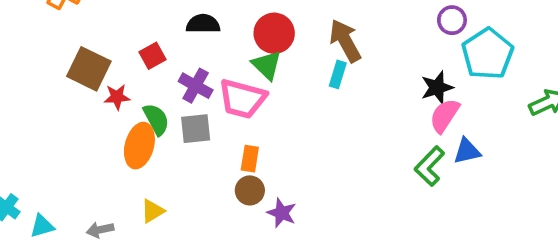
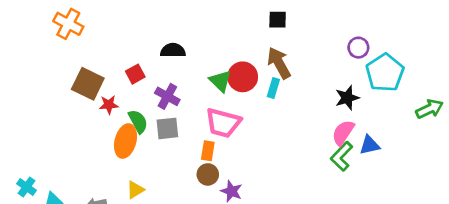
red circle: (274, 33) -> (243, 77), moved
pink trapezoid: (242, 99) -> (223, 123), moved
pink semicircle: (444, 116) -> (343, 133), moved

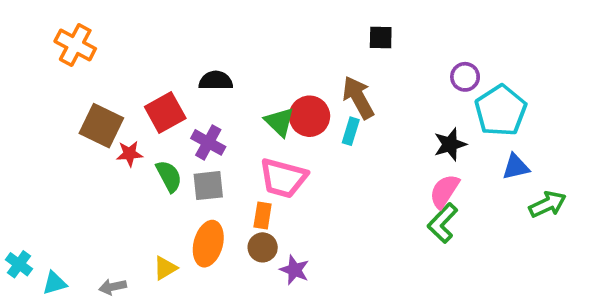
black square: (278, 20) -> (381, 37), moved
red square: (135, 74) -> (165, 112), size x1.5
green arrow: (430, 109) -> (547, 204), moved
orange ellipse: (126, 141) -> (208, 244), moved
blue triangle: (370, 145) -> (516, 167), moved

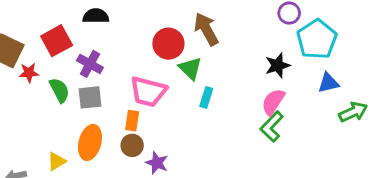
green triangle: (279, 122) -> (190, 68), moved
cyan rectangle: (351, 131) -> (206, 97), moved

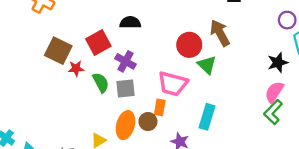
cyan rectangle: (206, 97) -> (207, 117), moved, size x1.5
brown circle: (132, 145) -> (148, 122), moved

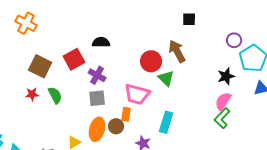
red star: (76, 68) -> (32, 94), moved
green semicircle: (101, 83) -> (55, 95), moved

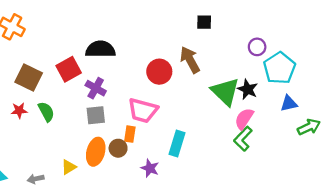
black semicircle: (101, 42) -> (100, 49), size x1.4
black star: (226, 76) -> (248, 89), turned -30
green triangle: (166, 78) -> (225, 92), moved, size x1.5

